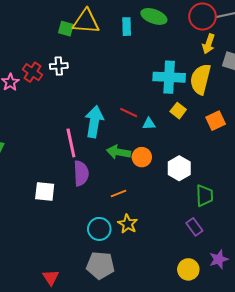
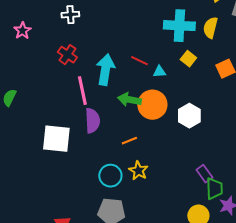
red cross: (33, 72) -> (67, 55), moved
yellow semicircle: (200, 79) -> (210, 28), size x0.7
orange circle: (142, 157) -> (152, 105), size x1.5
white square: (45, 192) -> (56, 139), size x1.4
green trapezoid: (205, 196) -> (214, 189), moved

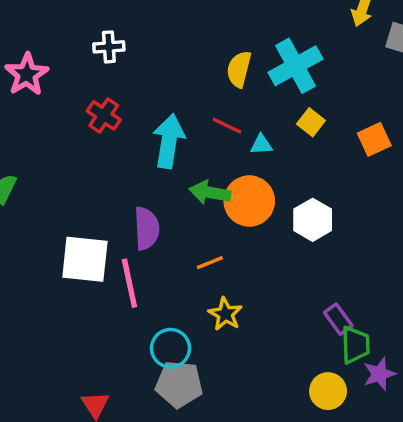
cyan cross: (179, 26) -> (295, 66), turned -32
yellow semicircle: (210, 28) -> (239, 69), moved
pink star: (22, 31) -> (27, 74), size x1.4
pink line: (82, 91) -> (129, 283), moved
cyan circle: (110, 176) -> (171, 348), moved

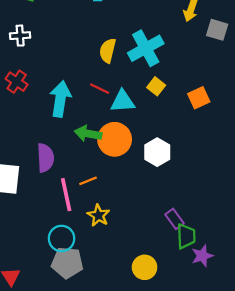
cyan triangle: (261, 145) -> (123, 101), size x1.6
pink line: (129, 283) -> (66, 195), moved
yellow circle: (328, 391) -> (145, 267), moved

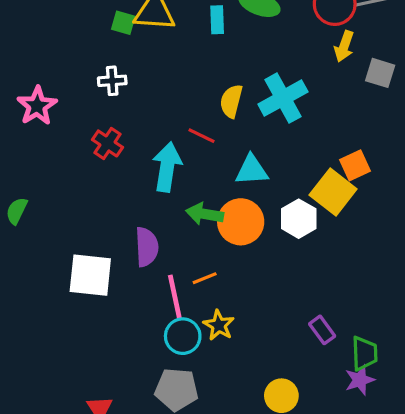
yellow square: (156, 86) -> (333, 192), moved, size x1.8
red line: (100, 89) -> (202, 136), moved
white hexagon: (157, 152) -> (299, 219), moved
green trapezoid: (186, 236) -> (364, 353), moved
cyan circle: (62, 238) -> (183, 336), moved

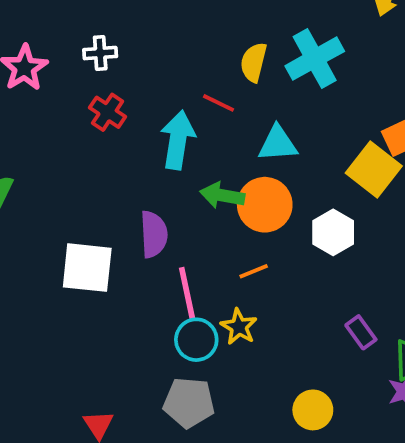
white cross: (112, 81) -> (100, 53), moved
white hexagon: (299, 219) -> (333, 232), moved
orange line: (205, 278) -> (254, 271), moved

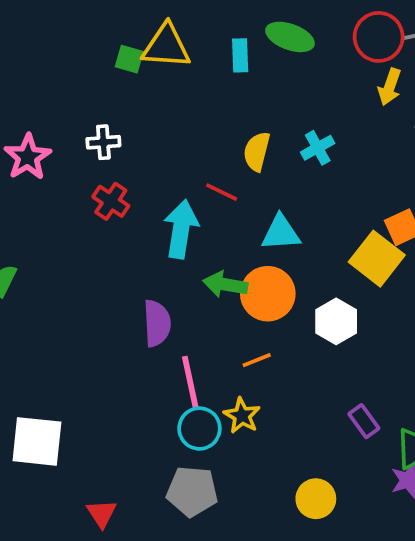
cyan cross: (315, 59) -> (318, 148), size x0.6
white square: (87, 268) -> (37, 441), moved

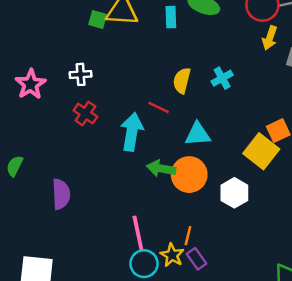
purple semicircle: (157, 323) -> (61, 194), moved
orange line: (257, 360) -> (188, 236), moved, turned -54
purple rectangle: (364, 421) -> (196, 259), moved

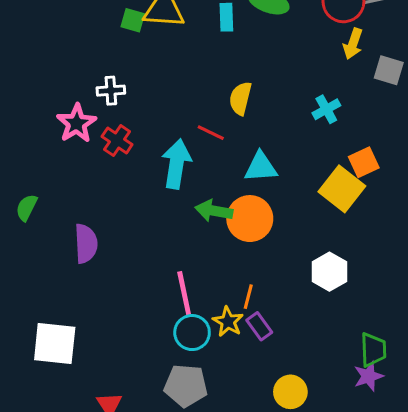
cyan cross: (222, 78) -> (326, 109), moved
pink star: (31, 84) -> (77, 123), moved
white hexagon: (234, 193) -> (329, 272), moved

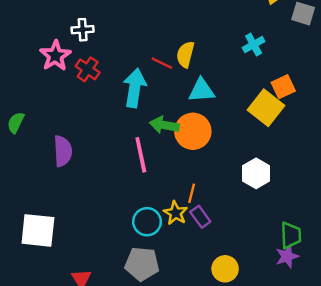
yellow semicircle: (240, 98) -> (185, 54), moved
pink line: (184, 293) -> (141, 155), moved

